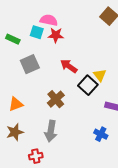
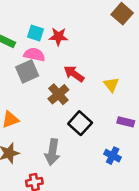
pink semicircle: (49, 20) -> (34, 55), moved
black square: (88, 85) -> (80, 123), moved
brown cross: (56, 99) -> (58, 94), moved

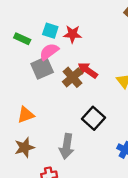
pink semicircle: (34, 55) -> (49, 52), turned -48
brown cross: (58, 94) -> (72, 77), moved

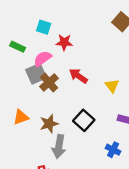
cyan square: (50, 31) -> (44, 27), moved
brown cross: (72, 77) -> (49, 82), moved
brown star: (25, 147) -> (49, 124), moved

